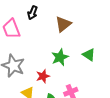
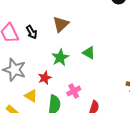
black arrow: (33, 13) -> (32, 32), moved, turned -48

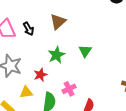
green triangle: (89, 53) -> (85, 51), turned 32
yellow triangle: (31, 96) -> (26, 92), turned -40

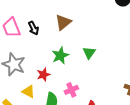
yellow triangle: (26, 92) -> (28, 92), turned 32

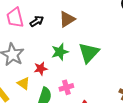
black arrow: (33, 28) -> (37, 21), turned -104
green triangle: (89, 53) -> (89, 53), size x1.6

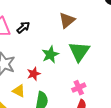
brown triangle: (67, 19) -> (67, 20), moved
pink cross: (66, 87) -> (79, 88), moved

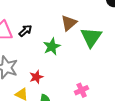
green triangle: (79, 51) -> (91, 37), moved
green star: (50, 55) -> (52, 47), moved

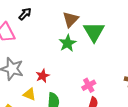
black arrow: (25, 31) -> (25, 14), moved
green star: (52, 47) -> (67, 43), moved

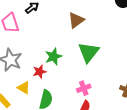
green triangle: (94, 32) -> (88, 52), moved
green star: (67, 43) -> (53, 56), moved

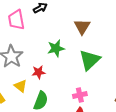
brown triangle: (76, 20) -> (82, 27), turned -30
green star: (53, 56) -> (56, 48), moved

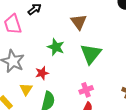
green star: (56, 48) -> (56, 47), turned -30
yellow triangle: (21, 86) -> (26, 89), turned 32

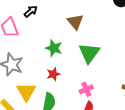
red star: (42, 73) -> (53, 74), moved
yellow triangle: (26, 89) -> (26, 92), size x1.5

